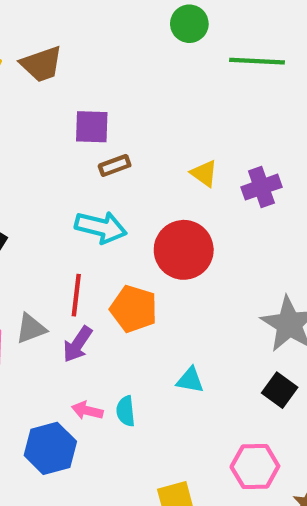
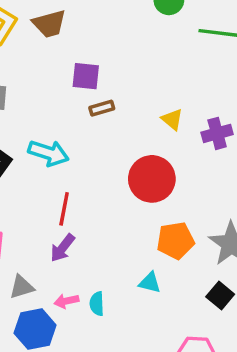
cyan arrow: (101, 227) -> (48, 153), moved
orange pentagon: (134, 309) -> (176, 241), moved, turned -30
gray triangle: (31, 329) -> (22, 287), moved
pink arrow: (87, 411) -> (66, 301), turned -30

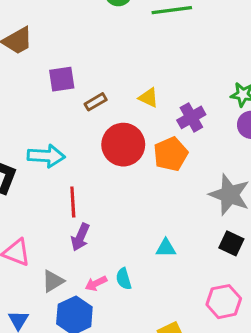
brown rectangle: (102, 108) -> (96, 102), moved
purple cross: (217, 133) -> (191, 117), moved
red circle: (152, 179) -> (123, 145), moved
orange pentagon: (176, 241) -> (171, 154), moved

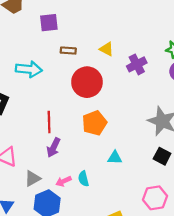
purple square: (62, 79) -> (49, 23), moved
brown rectangle: (96, 102) -> (68, 51), turned 32
orange pentagon: (171, 154) -> (94, 123), moved
cyan arrow: (46, 156) -> (29, 69), moved

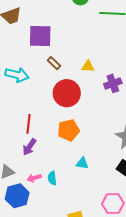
purple square: (49, 23) -> (40, 36), size x1.4
yellow triangle: (107, 49) -> (88, 66), turned -32
brown rectangle: (68, 51) -> (54, 63), turned 32

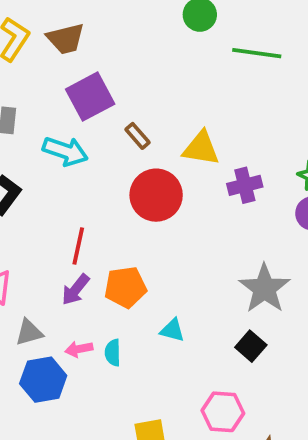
purple square: (40, 36) -> (90, 97), moved, turned -35
yellow triangle: (88, 66) -> (201, 148), size x1.5
orange pentagon: (68, 130) -> (125, 287), moved

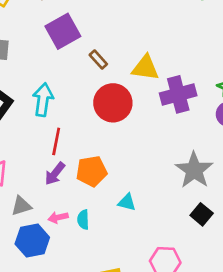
cyan arrow: (65, 151) -> (43, 100), moved, turned -100
purple cross: (245, 185) -> (178, 94), size x1.4
black square: (251, 346) -> (202, 214), moved

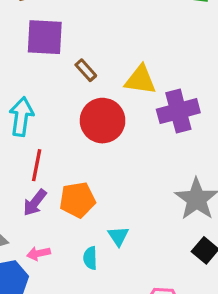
purple square: (63, 31) -> (45, 37), turned 32
cyan triangle: (127, 202) -> (118, 236), turned 42
cyan semicircle: (83, 220) -> (90, 258), moved

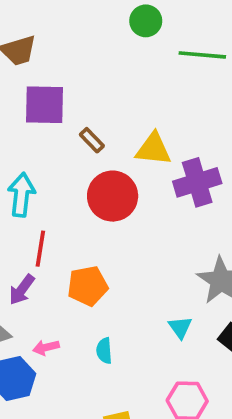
purple arrow: (35, 203) -> (22, 290), moved
cyan triangle: (118, 236) -> (180, 327), moved

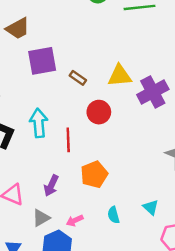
red circle: (113, 196) -> (99, 112), size x0.7
red line: (40, 249) -> (68, 140), moved
cyan triangle: (180, 327) -> (151, 207), moved

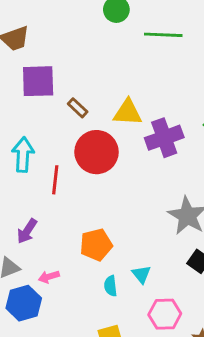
red circle: (99, 112) -> (97, 152), size x1.5
orange pentagon: (94, 174) -> (96, 245), moved
cyan semicircle: (113, 215) -> (111, 286), moved

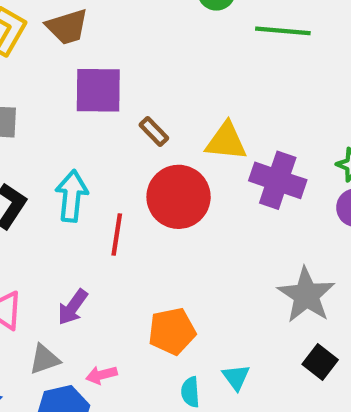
purple cross: (164, 138) -> (278, 180), turned 36

